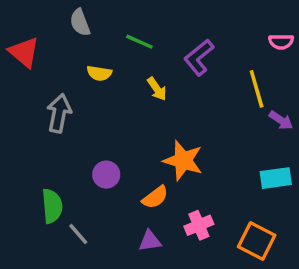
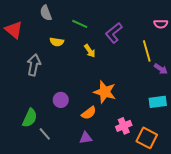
green semicircle: (52, 206) -> (30, 118), turned 30
pink cross: (199, 225) -> (124, 126), moved

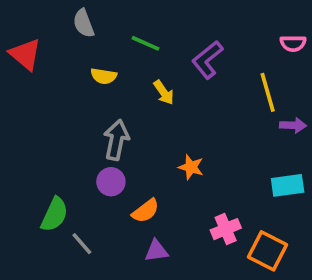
gray arrow: (34, 65) -> (116, 140), moved
purple arrow: (161, 69) -> (293, 125), turned -32
orange star: (105, 92) -> (191, 167), size x0.6
orange semicircle: (89, 113) -> (146, 211), moved

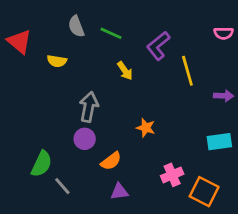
gray semicircle: (84, 23) -> (76, 26), moved
yellow semicircle: (104, 76) -> (57, 61), moved
yellow line: (268, 92) -> (187, 71), moved

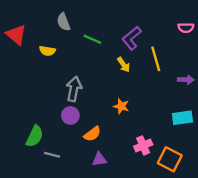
green line: (111, 33) -> (92, 39), moved
yellow arrow: (125, 71) -> (124, 65), moved
gray line: (62, 186) -> (52, 155), turned -35

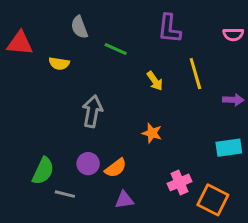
red triangle: (16, 35) -> (20, 43), turned -35
purple L-shape: (132, 38) -> (169, 29), moved, turned -45
purple circle: (70, 115) -> (88, 164), moved

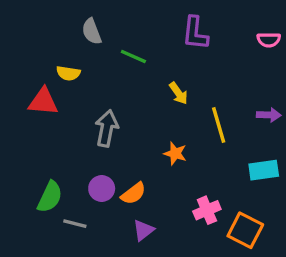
red triangle: (20, 43) -> (43, 102), moved
yellow line: (195, 74) -> (219, 125), moved
purple triangle: (124, 200) -> (143, 230), turned -30

